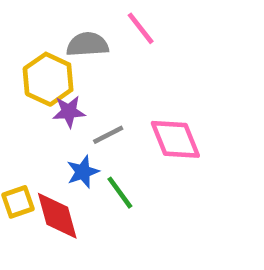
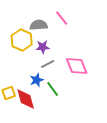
purple star: (69, 112) -> (43, 47), moved

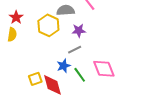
purple star: (43, 47) -> (79, 30), moved
pink diamond: (77, 66) -> (104, 69), moved

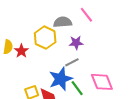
red star: (16, 17) -> (21, 51), moved
blue star: (64, 66) -> (61, 79), size x1.6

